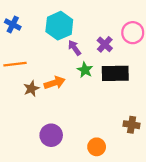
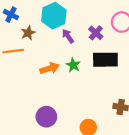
green star: (85, 70) -> (73, 65), moved
brown star: (31, 89) -> (28, 33), moved

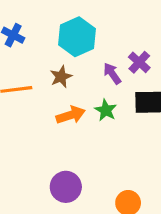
brown star: (28, 33) -> (61, 77), moved
purple arrow: (68, 36) -> (112, 73), moved

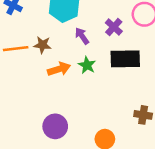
purple arrow: (112, 73) -> (82, 36), moved
brown star: (61, 77) -> (42, 45), moved, turned 30

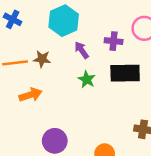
purple cross: (114, 27) -> (114, 41), turned -36
orange arrow: (59, 69) -> (30, 95), moved

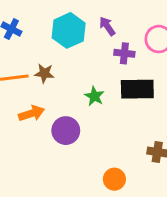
purple arrow: (82, 50) -> (107, 26), moved
purple circle: (55, 141) -> (66, 131), moved

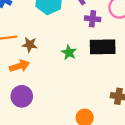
brown star: (44, 73) -> (30, 45), moved
purple circle: (66, 131) -> (22, 96), moved

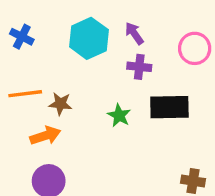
purple cross: (93, 19) -> (139, 67), moved

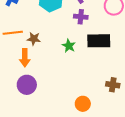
orange arrow: (45, 136) -> (25, 58), turned 108

